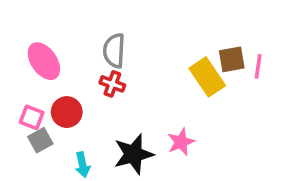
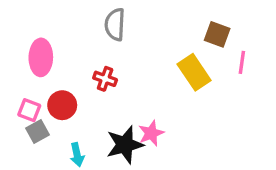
gray semicircle: (114, 51) -> (115, 24), moved
brown square: (232, 59) -> (217, 34), moved, turned 30
pink ellipse: (44, 61) -> (41, 57), turned 36
pink star: (181, 142) -> (151, 133), moved

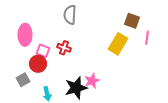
yellow rectangle: (194, 72) -> (118, 44), turned 65
pink square: (29, 110) -> (43, 51), moved

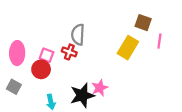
gray semicircle: (70, 15) -> (78, 35), moved
pink ellipse: (25, 35) -> (17, 53), moved
gray square: (23, 80) -> (14, 87), moved, turned -32

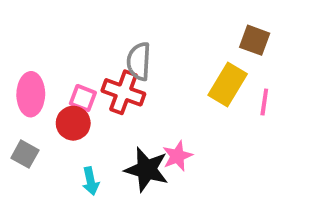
pink line: (159, 41) -> (264, 102), moved
red cross: (69, 52) -> (123, 92), size x1.5
black star: (82, 95) -> (147, 169), turned 30

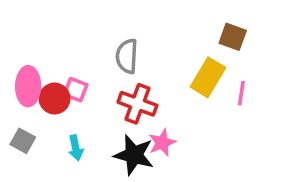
red cross: (123, 92) -> (137, 104), moved
red circle: (73, 123) -> (55, 99), moved
cyan arrow: (91, 181) -> (76, 148), moved

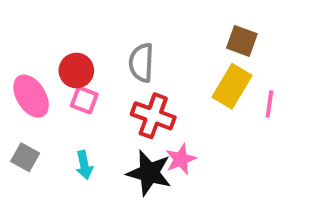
brown square: (233, 37) -> (242, 41), moved
pink ellipse: (28, 86) -> (31, 96), turned -33
red circle: (55, 99) -> (76, 70), moved

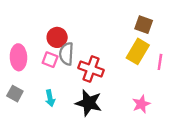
gray semicircle: (141, 63) -> (66, 54), moved
red circle: (76, 70) -> (57, 37), moved
pink ellipse: (31, 96) -> (18, 57), turned 30
pink star: (181, 159) -> (141, 104), moved

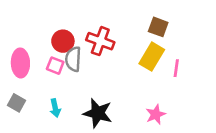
red cross: (91, 69) -> (100, 41), moved

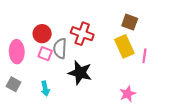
red circle: (63, 41) -> (42, 34), moved
yellow rectangle: (152, 57) -> (124, 46), turned -55
black star: (98, 113) -> (80, 73), moved

